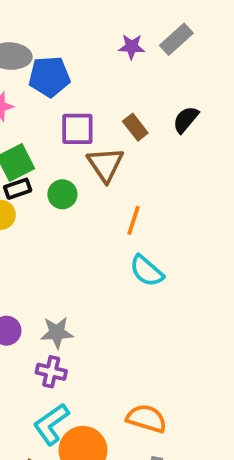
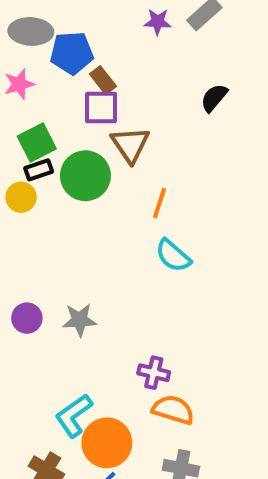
brown rectangle: (135, 127) -> (103, 80), moved
green circle: (62, 194) -> (85, 176), size x1.6
purple cross: (51, 372) -> (154, 373), moved

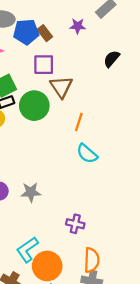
purple star: (158, 22) -> (78, 26), moved
brown rectangle: (103, 80) -> (45, 33), moved
orange semicircle: (173, 410) -> (92, 260), moved, turned 75

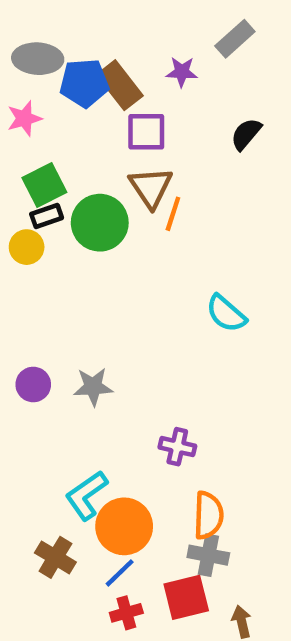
brown rectangle: (45, 33) -> (120, 85), size x1.5
purple square: (44, 65) -> (146, 132), moved
orange line: (79, 122) -> (173, 214), moved
cyan semicircle: (87, 154) -> (226, 314), moved

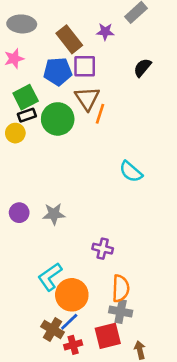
blue pentagon: (84, 83) -> (58, 71), moved
brown cross: (55, 557) -> (53, 329), moved

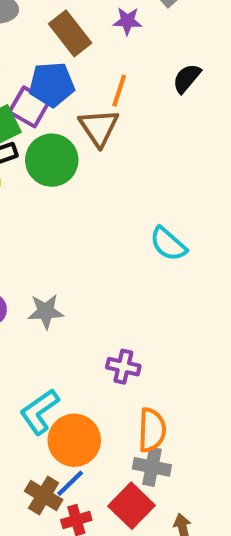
purple square: (85, 66) -> (29, 107), moved, turned 30
orange line: (100, 114) -> (119, 91), moved
red square: (108, 336) -> (131, 506), turned -32

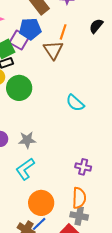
green circle: (52, 160) -> (19, 88), moved
cyan semicircle: (168, 244) -> (75, 103), moved
purple cross: (123, 367) -> (83, 167), moved
cyan L-shape: (39, 412) -> (25, 169), moved

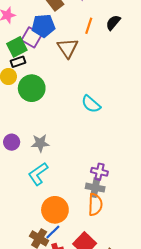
orange line: (63, 32) -> (89, 26), moved
gray cross: (79, 216) -> (95, 188), moved

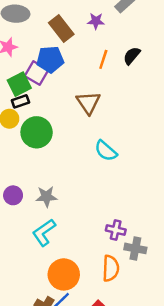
brown triangle: (68, 48) -> (88, 103), moved
gray cross: (95, 188) -> (135, 248), moved

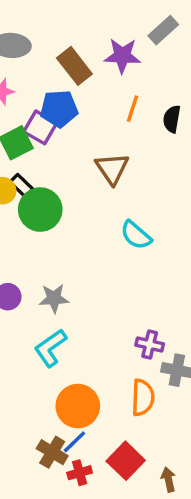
purple star: (96, 21) -> (122, 56), size x1.5
black semicircle: (132, 56) -> (172, 119), moved, turned -30
black rectangle: (20, 101) -> (21, 186), moved, turned 63

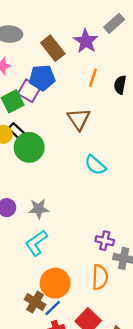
purple star: (122, 56) -> (86, 41), turned 30
brown cross: (52, 452) -> (35, 302), moved

